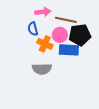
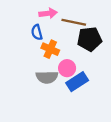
pink circle: (60, 35) -> (67, 68), moved
blue rectangle: (69, 50) -> (77, 82), moved, turned -36

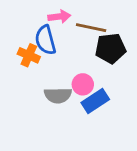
blue semicircle: (37, 32) -> (45, 40), size x1.5
orange cross: (50, 49) -> (29, 55), moved

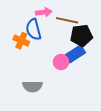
gray semicircle: (58, 95) -> (33, 86), moved
blue rectangle: (95, 101) -> (75, 54), moved

